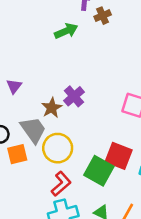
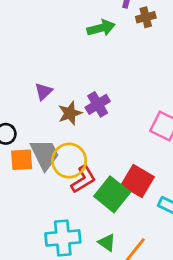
purple triangle: (14, 86) -> (44, 91), moved
gray trapezoid: (33, 130) -> (45, 154), moved
red L-shape: (61, 184) -> (83, 179), moved

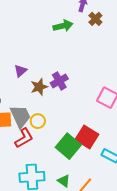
brown cross: (146, 17) -> (95, 19), turned -32
yellow circle: (69, 161) -> (38, 121), size x0.6
red L-shape: (83, 179) -> (24, 138), moved

